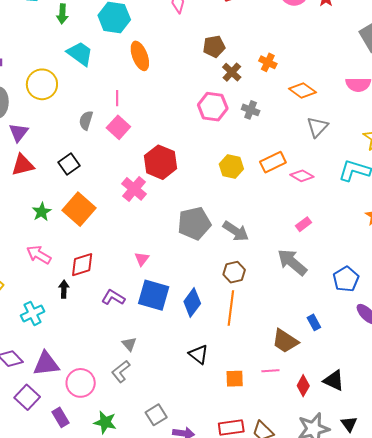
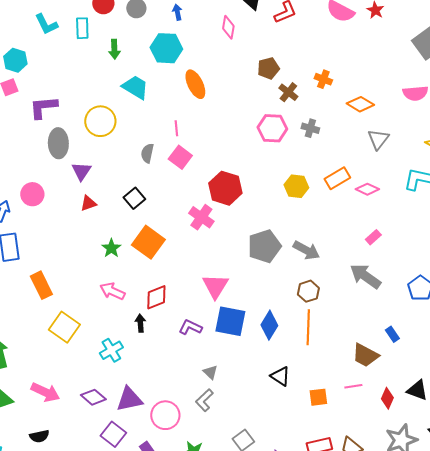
red triangle: (23, 165) -> (88, 203), size x0.7
pink triangle: (142, 259) -> (215, 286), size x1.8

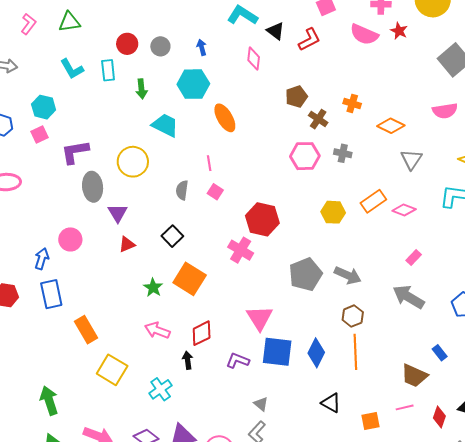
pink square: (180, 157) -> (215, 192), size x0.7

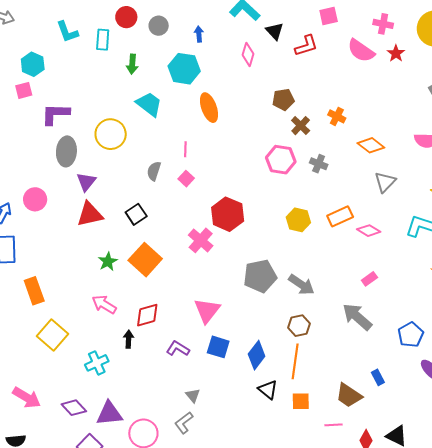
red triangle: (127, 244) -> (90, 214), size x1.6
blue square: (277, 352) -> (218, 347), size x0.7
black triangle: (331, 403) -> (268, 390), moved
orange square: (370, 421) -> (301, 401), moved

